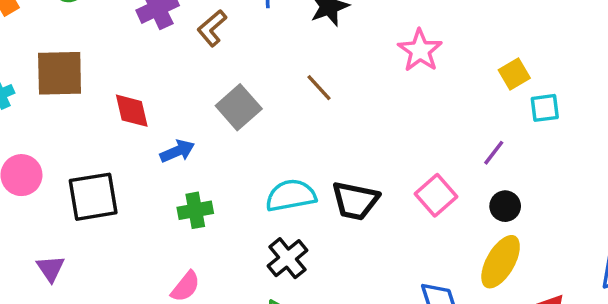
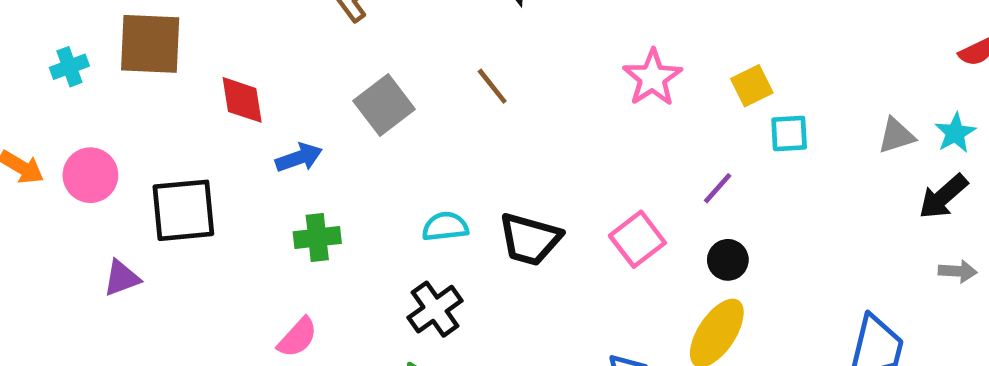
pink star: (420, 50) -> (652, 78), moved
cyan semicircle: (291, 195) -> (445, 226), size x0.7
purple triangle: (51, 268) -> (122, 278), moved, turned 40

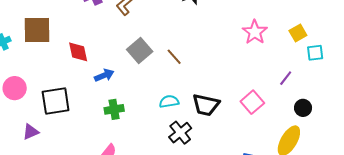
brown line: (492, 86) -> (174, 57), moved
black circle: (728, 260) -> (303, 108), moved
black cross: (435, 309) -> (180, 133), moved

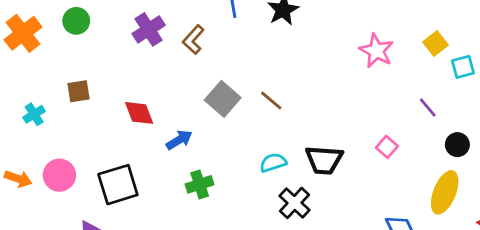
brown square: (37, 30) -> (79, 91), size x0.6
purple line: (286, 78) -> (428, 107), turned -70
pink square: (252, 102) -> (387, 147), size x0.7

